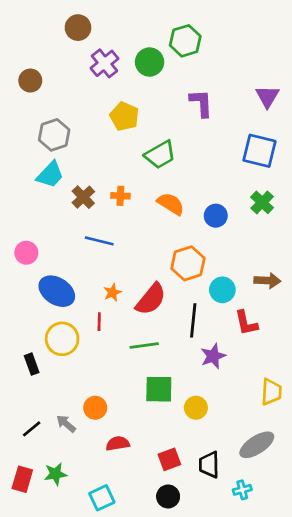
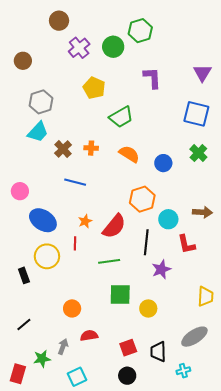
gray arrow: (66, 424) -> (63, 347), moved, turned 70
red rectangle: (22, 479) -> (18, 374), moved

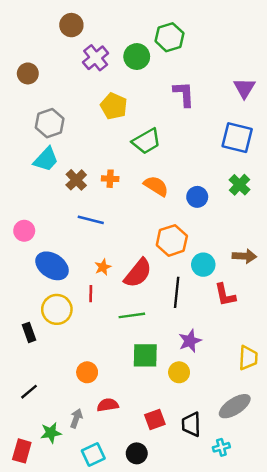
purple star: (161, 269) -> (190, 341), moved
black circle: (127, 376) -> (137, 453), moved

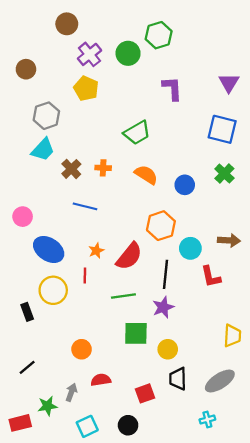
yellow pentagon: (114, 106) -> (86, 88), moved
purple star: (190, 341) -> (163, 307), moved
black trapezoid: (191, 424) -> (178, 379), moved
red rectangle: (22, 451) -> (20, 423), turned 60

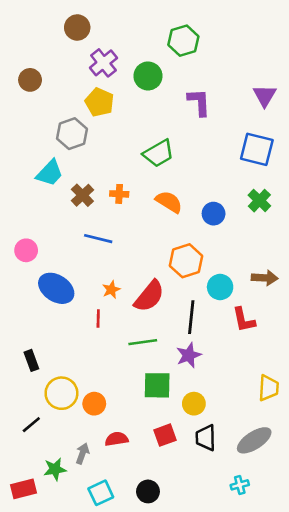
green circle: (128, 53) -> (148, 76), moved
gray hexagon: (46, 116) -> (72, 134), moved
yellow circle: (53, 290) -> (61, 393), moved
red square: (145, 393) -> (165, 435), moved

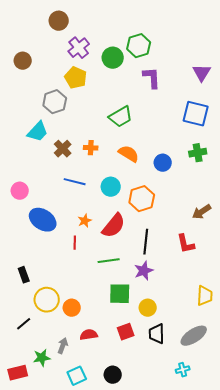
green hexagon: (183, 41) -> (139, 46), moved
green cross: (259, 201) -> (198, 153), turned 36
brown arrow: (265, 278) -> (202, 212), turned 144
cyan circle: (220, 287) -> (111, 187), moved

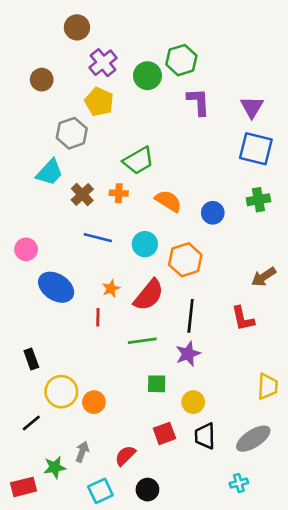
brown circle: (23, 61) -> (42, 80), moved
purple triangle: (202, 73) -> (252, 107), moved
green trapezoid: (121, 117) -> (138, 161), moved
green square: (120, 294) -> (157, 384), size x0.7
red semicircle: (89, 335) -> (125, 456), moved, turned -36

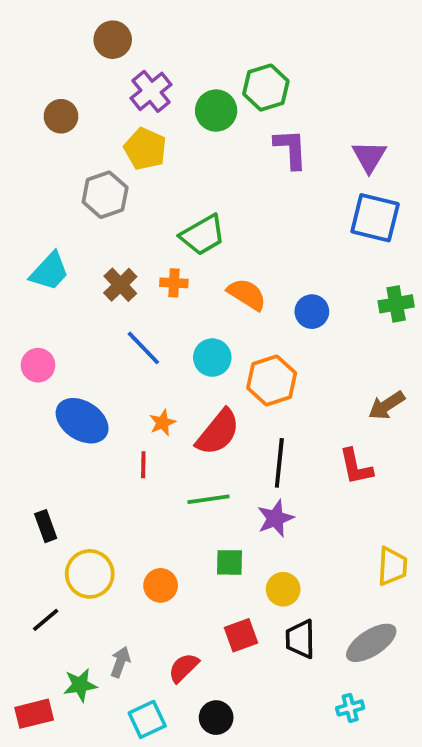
cyan trapezoid: (50, 172) -> (49, 271), moved
green cross: (258, 200) -> (396, 304), moved
blue line: (98, 238) -> (143, 348), turned 32
orange circle: (94, 402) -> (161, 585), moved

